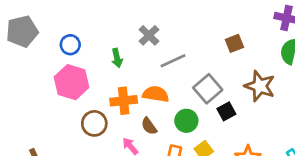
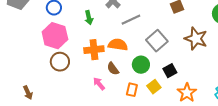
black square: (226, 111) -> (170, 71), moved
brown circle: (94, 123) -> (60, 62), moved

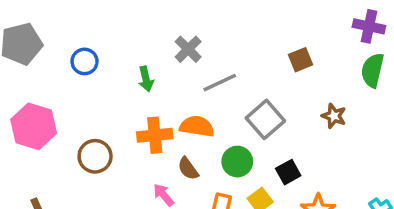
pink hexagon: (55, 36) -> (34, 126), moved
brown star: (196, 39) -> (334, 116), size x0.6

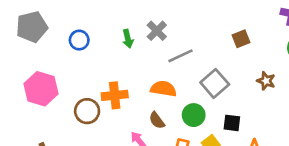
green arrow: (146, 79) -> (128, 39), moved
orange cross: (155, 135) -> (115, 95), moved
black square: (288, 172) -> (232, 123), turned 36

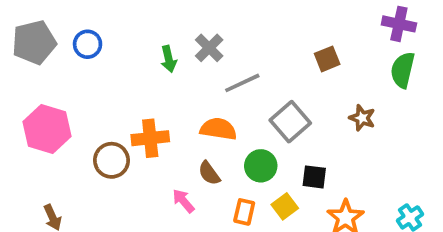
blue circle: (79, 40) -> (88, 44), moved

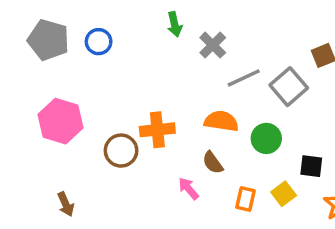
gray pentagon: (34, 42) -> (48, 40), turned 30
green arrow: (169, 59) -> (175, 24), moved
gray square: (290, 122) -> (289, 87), moved
green circle: (261, 166) -> (266, 138), moved

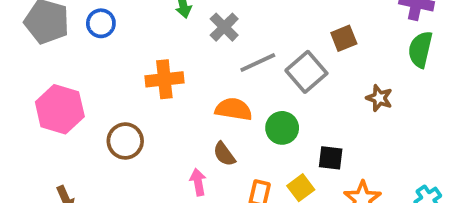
orange cross: (157, 130) -> (164, 79), moved
pink arrow: (188, 189) -> (198, 182), turned 30

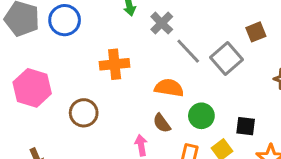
blue circle: (101, 23) -> (65, 20), size x1.4
gray line: (258, 63) -> (188, 51), turned 72
green circle: (282, 128) -> (201, 116), moved

